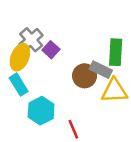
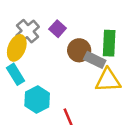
purple square: (51, 50) -> (58, 29), moved
brown circle: (85, 76) -> (79, 50), moved

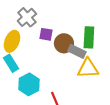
purple square: (58, 29) -> (46, 34), moved, turned -32
gray cross: (28, 31) -> (27, 17), moved

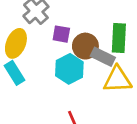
cyan hexagon: (29, 84) -> (69, 69), moved

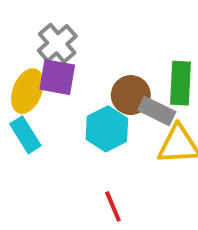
purple square: (61, 34) -> (57, 77), moved, size x1.4

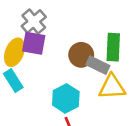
cyan hexagon: (107, 129) -> (66, 98), moved

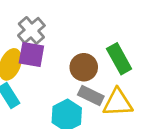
green rectangle: (113, 47) -> (119, 59), turned -32
gray rectangle: (98, 65) -> (91, 96), moved

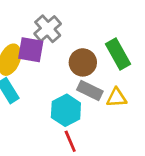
gray cross: (31, 30) -> (48, 29), moved
yellow triangle: (118, 103) -> (117, 98), size x0.7

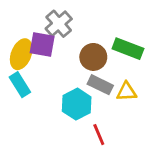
green rectangle: (118, 54) -> (128, 49), turned -40
red line: (70, 141) -> (99, 135), moved

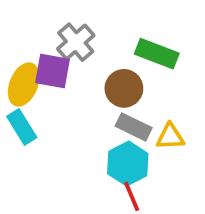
green rectangle: (128, 49) -> (157, 54), moved
cyan hexagon: (77, 104) -> (128, 164), moved

